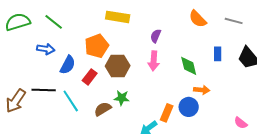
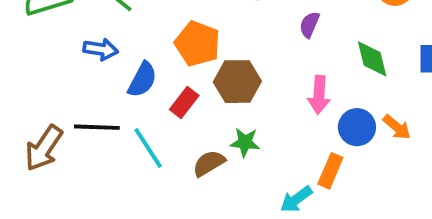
orange pentagon: (97, 46) -> (197, 44), turned -30
pink arrow: (154, 61) -> (319, 95), moved
green diamond: (189, 66) -> (372, 59), moved
orange arrow: (202, 90) -> (397, 127), turned 35
blue circle: (189, 107) -> (357, 127), moved

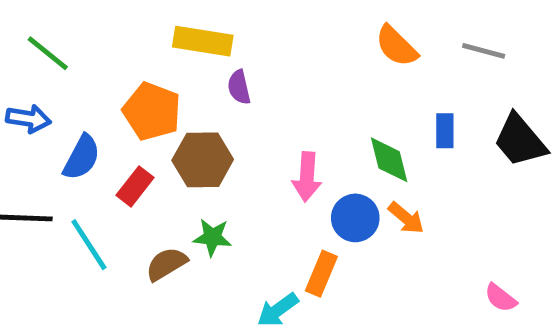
purple semicircle: (309, 25) -> (239, 87), moved, turned -36
green diamond: (372, 59) -> (389, 160), moved

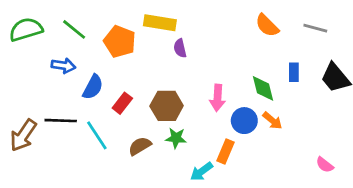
orange pentagon: (152, 111) -> (120, 42), moved
brown hexagon: (203, 160) -> (167, 106), moved
green star: (212, 237) -> (176, 138), moved

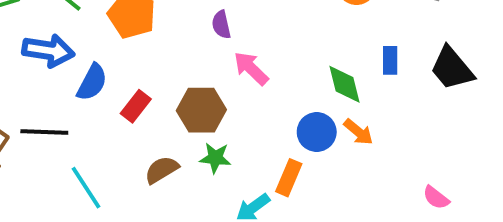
blue arrow: (63, 66) -> (48, 50), size x1.4
pink arrow: (217, 98) -> (251, 68), moved, turned 130
cyan line: (97, 135) -> (86, 188), moved

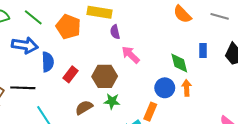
blue semicircle: (92, 82) -> (48, 62), turned -30
orange arrow: (358, 132) -> (186, 88), turned -133

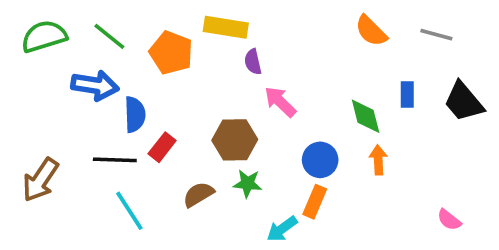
red rectangle: (70, 74) -> (162, 147), moved
black line: (23, 88) -> (115, 160), moved
blue circle: (165, 88) -> (320, 160), moved

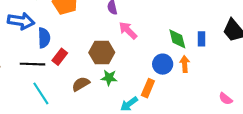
blue rectangle: (407, 94) -> (201, 39), moved
blue circle: (320, 160) -> (163, 64), moved

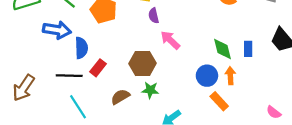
orange rectangle: (148, 88) -> (219, 101), moved, turned -66

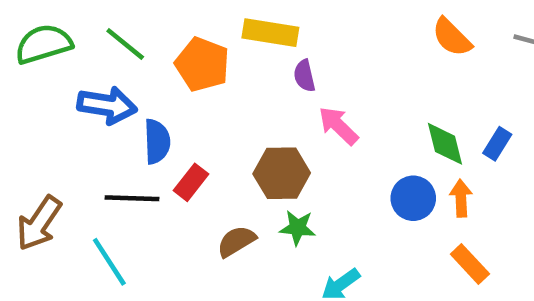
blue rectangle: (248, 49) -> (497, 144), turned 32
orange rectangle: (219, 101) -> (470, 264), moved
cyan line: (78, 107) -> (109, 262), moved

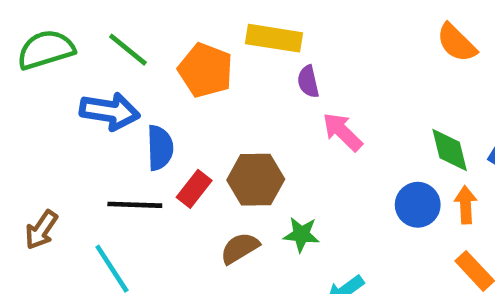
brown hexagon: (282, 173) -> (256, 180), moved
brown arrow: (39, 223) -> (41, 230), size x0.7

